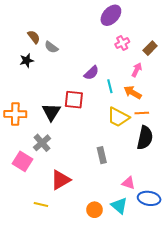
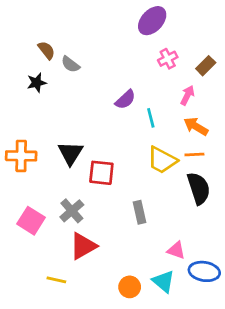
orange arrow: (133, 92) -> (196, 126), moved
red square: (74, 100) -> (101, 173), moved
black semicircle: (145, 138) -> (199, 188), turned -30
gray cross: (42, 143) -> (72, 211), moved

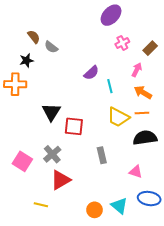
orange cross: (21, 156) -> (15, 84), moved
black semicircle: (199, 188) -> (145, 138), turned -80
pink triangle: (176, 250) -> (136, 172), moved

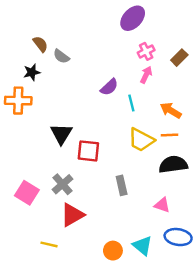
pink arrow: (137, 70) -> (146, 75), moved

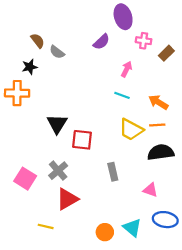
purple ellipse: (133, 18) -> (123, 17), turned -60
pink cross: (146, 51) -> (144, 41), moved, turned 35
pink arrow: (146, 75) -> (126, 69), moved
purple semicircle: (109, 87) -> (101, 42), moved
cyan line: (131, 103) -> (122, 95), turned -56

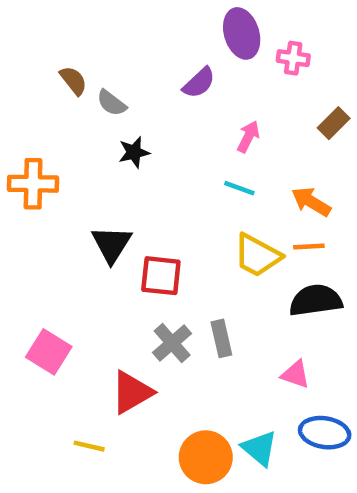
pink cross: (144, 41) -> (293, 58), moved
brown rectangle: (166, 53) -> (334, 123), moved
black star: (30, 67) -> (134, 152), moved
gray cross: (58, 171) -> (172, 343), moved
orange circle: (105, 232) -> (206, 457), size x1.5

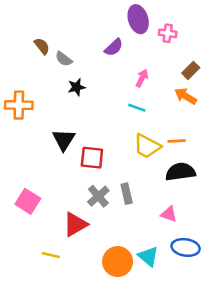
orange arrow: (311, 202) -> (186, 96), moved

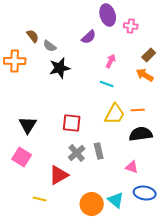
black star: (77, 87) -> (60, 68), size x1.5
orange cross: (19, 105) -> (15, 61), moved
black triangle: (64, 140) -> (28, 125), moved
yellow trapezoid: (147, 146) -> (115, 114), turned -90

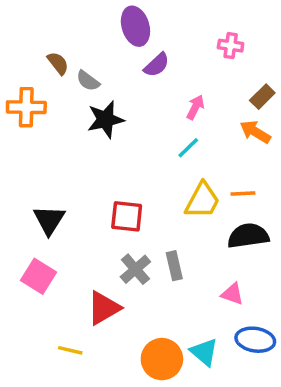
purple ellipse: (108, 15) -> (135, 26), moved
cyan line: (107, 84) -> (188, 148), turned -64

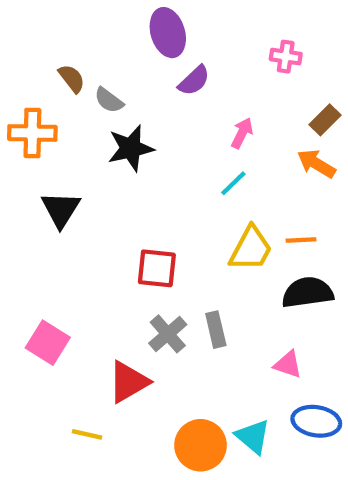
black triangle: (49, 220) -> (61, 209), moved

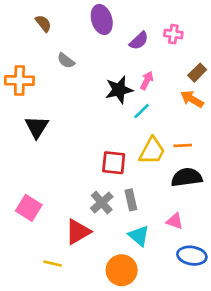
brown semicircle: (72, 78) -> (43, 23), moved
purple semicircle: (194, 81) -> (139, 41), moved
black star: (131, 148) -> (119, 90), moved
red square: (157, 268) -> (114, 163), moved
cyan triangle: (253, 437) -> (139, 236), moved

